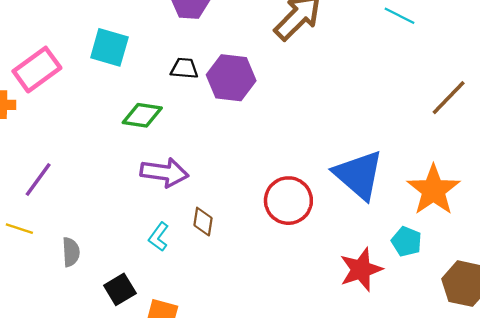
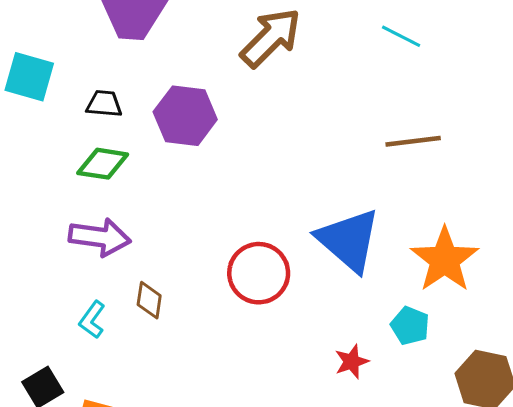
black trapezoid: (184, 68) -> (104, 104), moved
brown line: (449, 98) -> (413, 141), moved, turned 39
green diamond: (142, 115) -> (103, 164), moved
red star: (361, 270) -> (352, 362), size x0.6

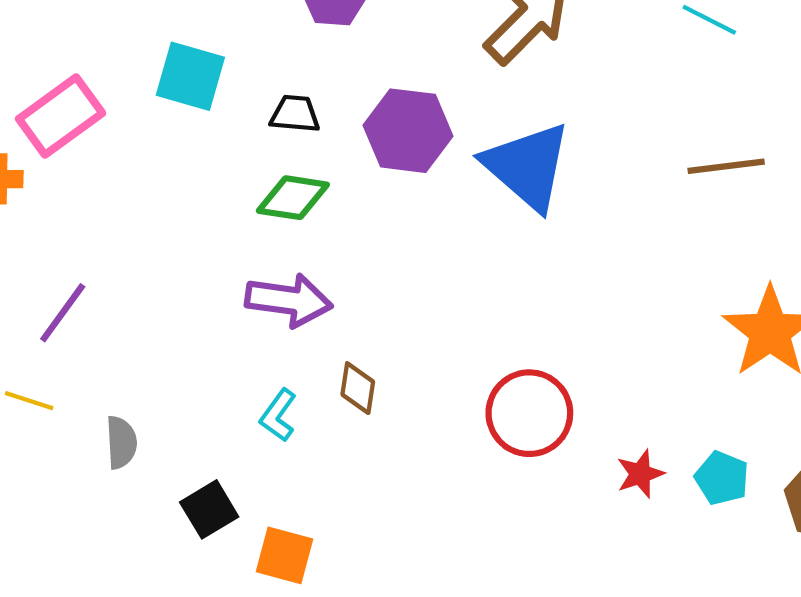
blue triangle: (349, 240) -> (527, 166), moved
red circle: (259, 273) -> (529, 413), moved
cyan pentagon: (410, 326) -> (722, 478), moved

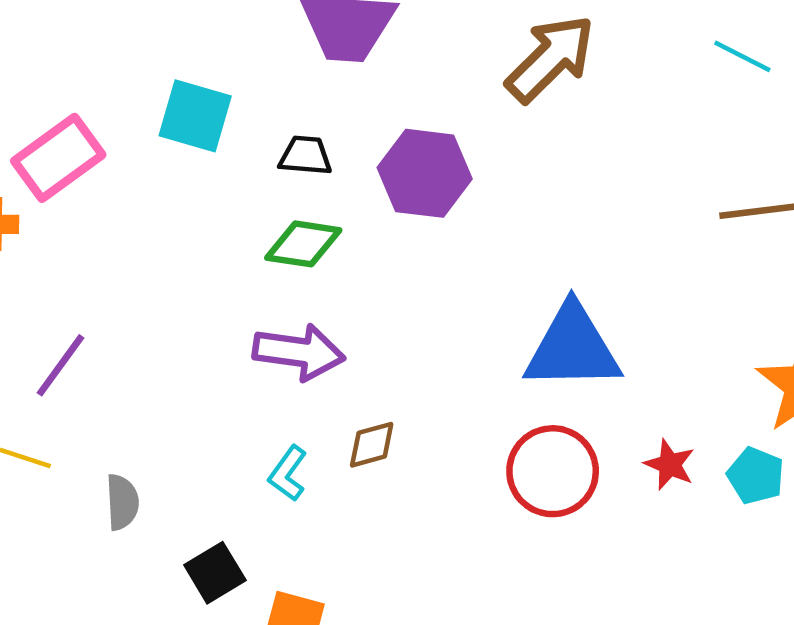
blue triangle: (527, 166) -> (572, 348), moved, turned -42
brown diamond: (358, 388) -> (372, 445), turned 66
red star: (640, 474) -> (670, 465), moved, turned -30
cyan pentagon: (722, 478) -> (756, 476), moved

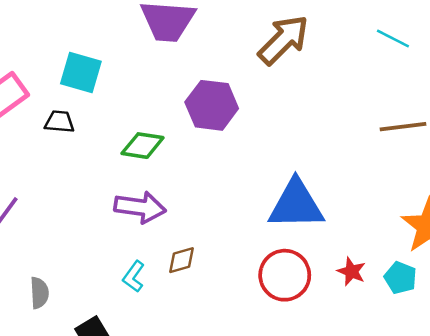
black trapezoid: (305, 156) -> (59, 122), moved

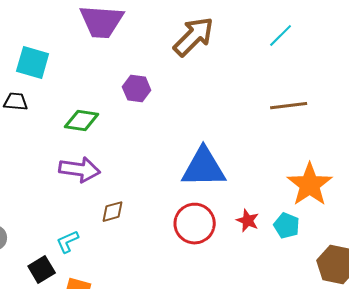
cyan line: (393, 39) -> (281, 36), turned -72
purple hexagon: (212, 105) -> (137, 89), size x0.7
cyan L-shape: (134, 276) -> (68, 242), moved, turned 30

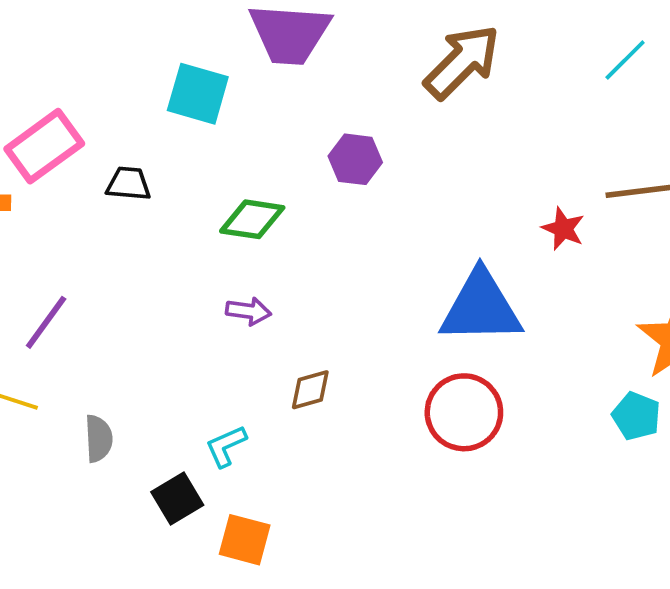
cyan square: (33, 63) -> (198, 94), moved
purple arrow: (80, 170) -> (248, 311), size x0.6
red star: (248, 221) -> (563, 229), moved

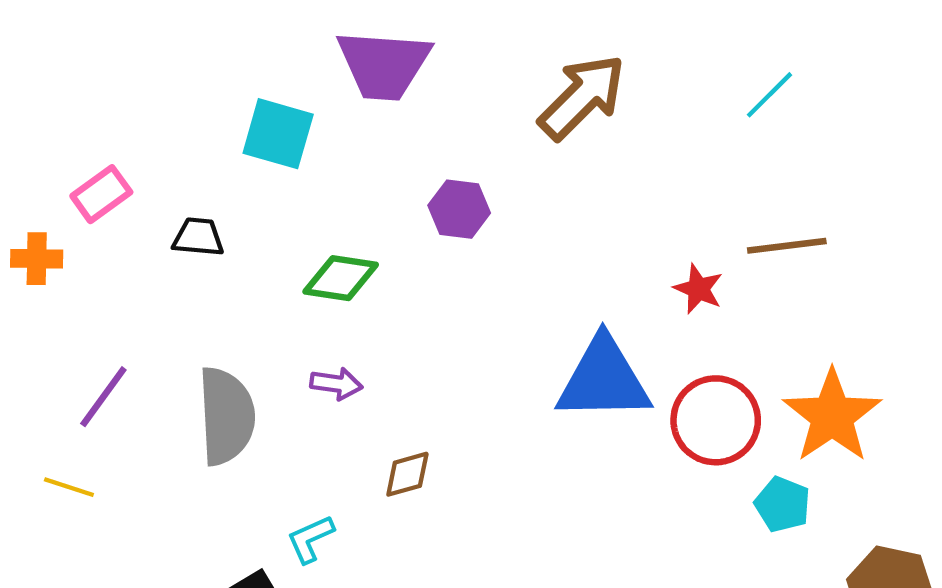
pink rectangle: (44, 146) -> (101, 194), size x0.7
red circle: (464, 412) -> (716, 420), moved
gray semicircle: (99, 439) -> (226, 416), moved, size x1.8

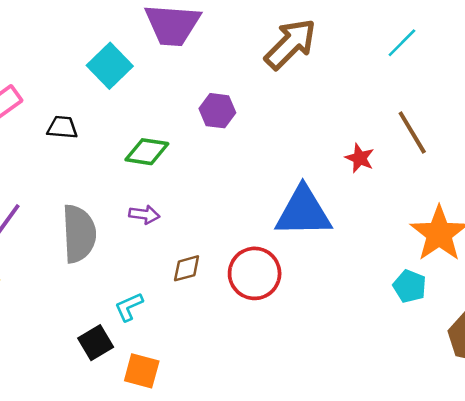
cyan square: (278, 134) -> (110, 66), turned 30
brown line: (787, 246) -> (412, 132), turned 66
red circle: (716, 420) -> (255, 273), moved

